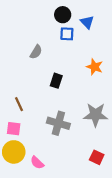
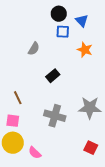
orange star: (95, 67) -> (85, 50), moved
black rectangle: (56, 81) -> (53, 76), turned 32

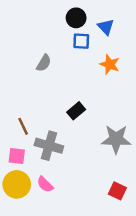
black rectangle: (53, 76) -> (76, 111), moved
gray cross: (55, 116) -> (49, 146), moved
pink semicircle: (35, 153) -> (45, 184), moved

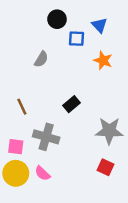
black circle: (76, 18) -> (57, 19), moved
brown line: (23, 126) -> (22, 107), moved
red square: (117, 191) -> (106, 167), moved

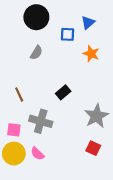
black circle: (57, 19) -> (36, 17), moved, size x1.5
blue triangle: (99, 25) -> (88, 23), turned 32
gray star: (109, 131) -> (96, 116), turned -30

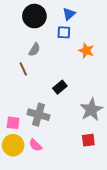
blue triangle: (88, 23) -> (69, 14), moved
brown line: (19, 94) -> (23, 69), moved
red square: (93, 148) -> (88, 140), turned -32

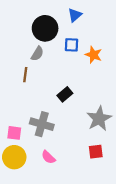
black circle: (34, 16) -> (45, 28), moved
blue square: (64, 32) -> (71, 45), moved
brown line: (23, 69) -> (25, 75), turned 32
pink semicircle: (35, 145) -> (48, 157), moved

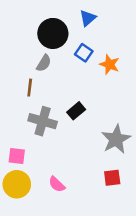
blue square: (71, 45) -> (84, 53), turned 32
gray cross: (42, 124) -> (43, 121), moved

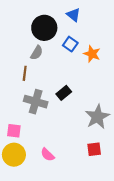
blue triangle: (88, 18) -> (74, 15), turned -40

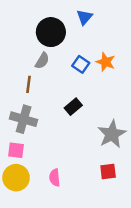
blue triangle: (74, 15) -> (84, 17), turned 32
blue square: (70, 44) -> (81, 64), moved
gray cross: (36, 102) -> (24, 119), moved
pink semicircle: (48, 155) -> (55, 178), turned 40

